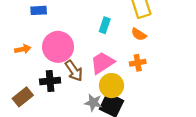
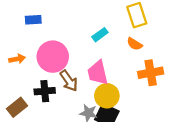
cyan rectangle: (105, 25) -> (100, 35), turned 35
pink trapezoid: (102, 63) -> (98, 73), turned -70
orange cross: (138, 63) -> (151, 73), moved, size x1.5

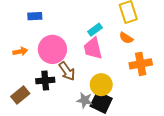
pink trapezoid: (98, 73) -> (93, 48), moved

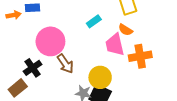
pink trapezoid: (93, 48) -> (115, 45), moved
orange arrow: (20, 51) -> (14, 15), moved
black cross: (45, 81) -> (33, 68), moved, turned -30

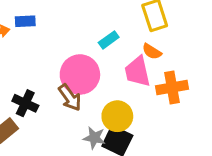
pink circle: (50, 41) -> (80, 74), moved
black cross: (33, 68) -> (25, 103), turned -30

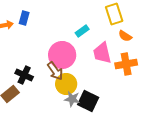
blue rectangle: (25, 21) -> (24, 18), turned -72
orange semicircle: (152, 51) -> (125, 36), moved
yellow circle: (117, 116) -> (66, 84), moved

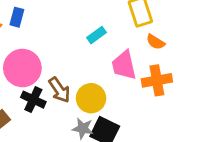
pink circle: (62, 55) -> (22, 68), moved
black cross: (24, 75) -> (33, 100), moved
yellow circle: (66, 84) -> (91, 98), moved

